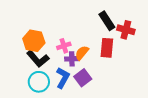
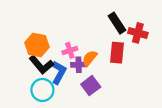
blue L-shape: (63, 78) -> (59, 72), moved

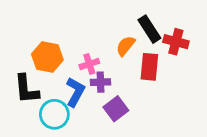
orange semicircle: (90, 58) -> (126, 46), moved
black L-shape: (41, 65) -> (26, 89), moved, turned 35

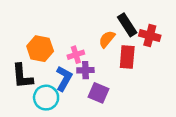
purple square: (116, 109) -> (99, 93), turned -30

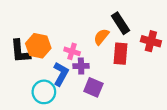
red cross: (150, 36) -> (151, 41), moved
pink cross: (76, 55) -> (72, 51), turned 35
black L-shape: (22, 76) -> (20, 51), moved

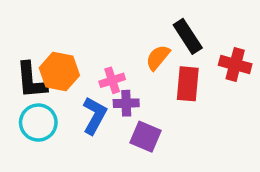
pink cross: (72, 51) -> (112, 80), turned -35
cyan circle: (44, 92) -> (38, 123), moved

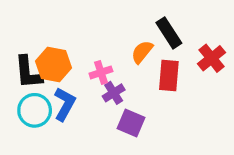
red cross: (235, 65) -> (212, 58), turned 36
purple cross: (126, 103) -> (114, 93), turned -30
blue L-shape: (95, 115) -> (65, 104), moved

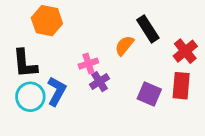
orange hexagon: (54, 65) -> (47, 21), moved
red rectangle: (169, 76) -> (181, 86), moved
purple square: (131, 123) -> (149, 94), moved

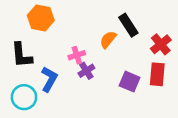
cyan circle: (30, 97) -> (24, 97), moved

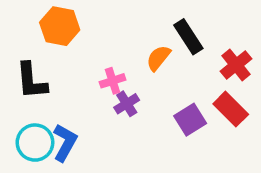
red rectangle: (157, 74) -> (231, 109), turned -50
blue L-shape: (49, 79) -> (65, 143), moved
purple square: (130, 82) -> (190, 120), turned 35

